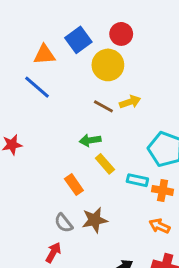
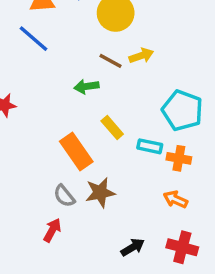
green arrow: (90, 140) -> (87, 86), moved
orange rectangle: (74, 185) -> (76, 151), size x1.5

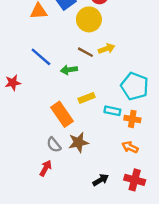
blue line: (33, 39) -> (41, 57), moved
yellow rectangle: (112, 128) -> (87, 98), turned -70

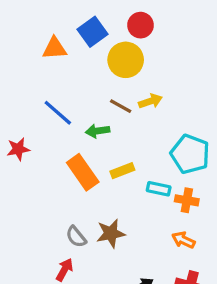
orange rectangle: (62, 114) -> (83, 172), moved

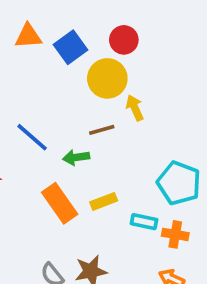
orange triangle: (55, 48) -> (28, 36), moved
yellow arrow: (150, 101) -> (135, 108), moved, turned -95
brown line: (121, 106) -> (102, 130), turned -45

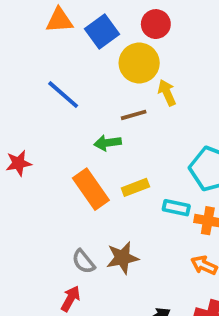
blue line: (32, 137) -> (63, 95), moved

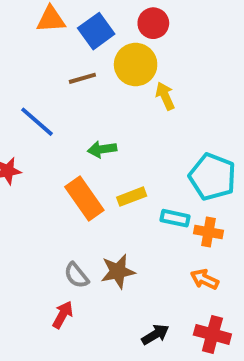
blue line: (63, 95) -> (37, 122), moved
brown line: (134, 115) -> (82, 78), moved

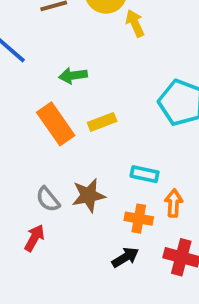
cyan rectangle: (175, 218) -> (145, 174), moved
orange cross: (208, 232) -> (139, 219), moved
orange arrow: (205, 279) -> (174, 203), turned 68

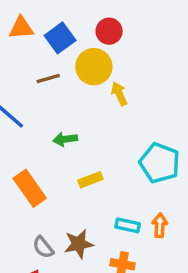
orange rectangle: (56, 124) -> (30, 188), moved
orange arrow: (174, 203) -> (160, 225), moved

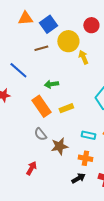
red circle: (109, 31) -> (91, 25), moved
orange rectangle: (30, 188) -> (41, 106), moved
gray semicircle: (43, 247) -> (40, 134), moved

